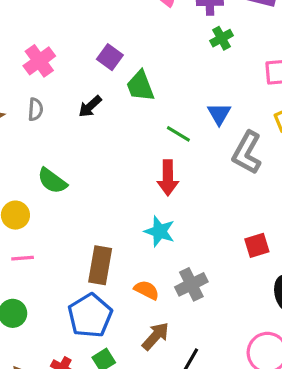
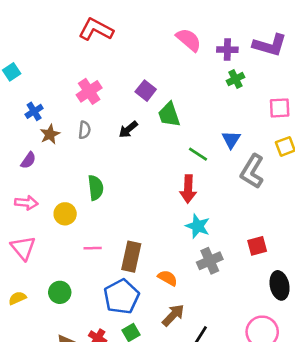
green semicircle: (52, 181) -> (96, 188), turned -135
cyan star: (160, 231) -> (198, 226), moved
pink line: (23, 258) -> (93, 248), moved
gray cross: (191, 284) -> (210, 261), moved

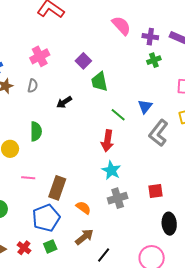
black arrow: (128, 129) -> (64, 102), moved

